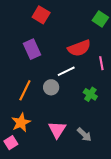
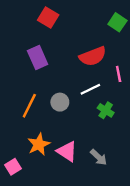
white line: (66, 71) -> (90, 89), moved
orange star: (21, 122) -> (39, 144), moved
pink triangle: (57, 130) -> (67, 151), turned -30

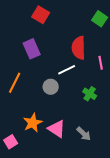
red semicircle: (93, 56) -> (79, 48), turned 110
white line: (90, 89) -> (67, 70), moved
orange line: (29, 106) -> (15, 83), moved

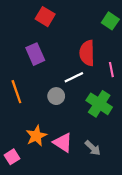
orange line: (15, 83) -> (16, 92), turned -45
green cross: (90, 94) -> (99, 104), size x1.6

